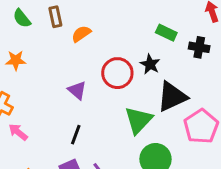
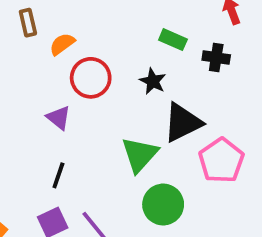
red circle: (117, 73) -> (91, 78), moved

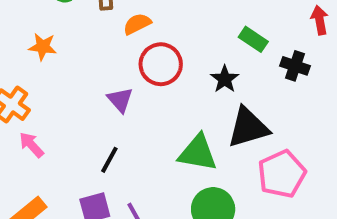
green triangle: (140, 154) -> (198, 153), turned 48

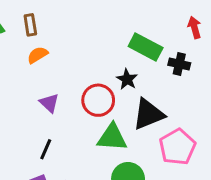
orange semicircle: (137, 24) -> (38, 55), moved
green rectangle: (253, 39) -> (146, 47), size x1.5
red circle: (161, 64) -> (98, 100), moved

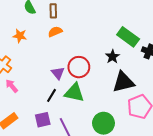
red circle: (98, 100) -> (79, 67), moved
purple triangle: (49, 103) -> (58, 73), moved
green triangle: (112, 137) -> (74, 93), moved

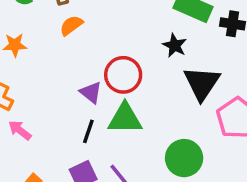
black triangle: (123, 82) -> (202, 83), turned -30

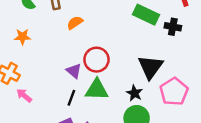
orange semicircle: (71, 25) -> (75, 23), moved
black star: (175, 45) -> (135, 93), moved

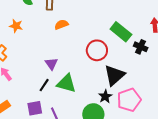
red circle: (96, 60) -> (97, 50), moved
black star: (135, 93) -> (105, 96), moved

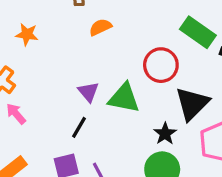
green triangle: (66, 83) -> (124, 98), moved
black star: (105, 96) -> (165, 134), moved

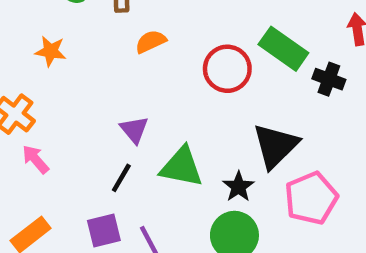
red circle: (161, 65) -> (227, 69), moved
green triangle: (124, 98) -> (182, 167), moved

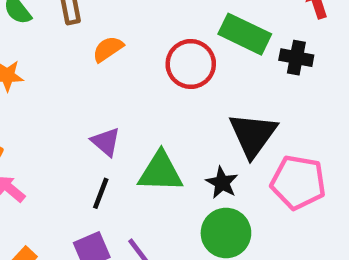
pink pentagon: (311, 198) -> (298, 182), turned -30

